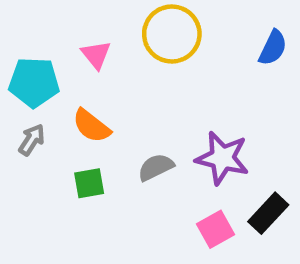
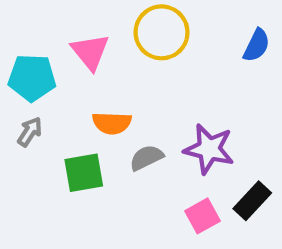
pink triangle: (96, 55) -> (90, 52), size x1.4
orange semicircle: (91, 126) -> (112, 123), moved, turned -36
green square: (89, 183) -> (84, 173), size x1.4

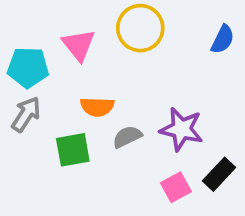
gray arrow: (30, 132) -> (26, 114), size x1.4

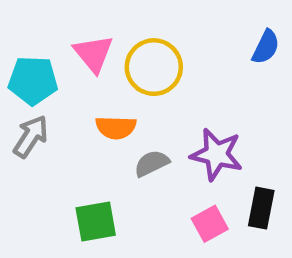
yellow circle: (140, 28) -> (154, 67), moved
green square: (73, 150) -> (96, 221), moved
black rectangle: (219, 174) -> (261, 208), turned -32

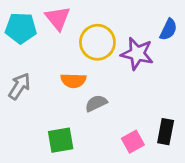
pink triangle: (93, 54) -> (58, 18), moved
cyan pentagon: (33, 81) -> (21, 28), moved
purple star: (216, 154) -> (137, 54), moved

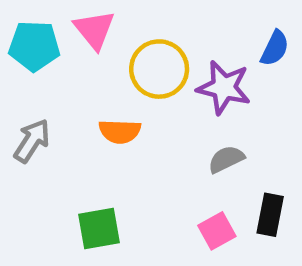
gray semicircle: (96, 103) -> (226, 159), moved

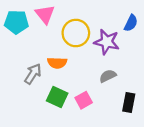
gray arrow: (32, 141) -> (33, 74), moved
green square: (99, 229) -> (57, 97), moved, turned 35
pink square: (217, 231) -> (84, 100), moved

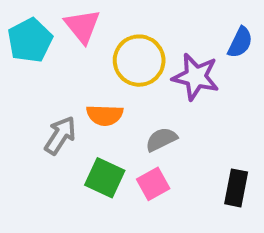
cyan pentagon: (16, 22) -> (30, 40), turned -30
gray semicircle: (108, 76) -> (161, 139), moved

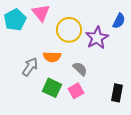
purple star: (196, 77) -> (97, 38), turned 30
gray semicircle: (161, 139) -> (80, 69), turned 70

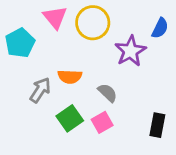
cyan pentagon: (15, 20) -> (20, 43), moved
yellow circle: (69, 30) -> (93, 23), moved
green square: (52, 88) -> (70, 118), turned 30

